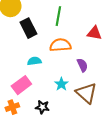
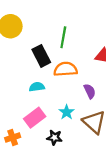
black rectangle: (28, 28) -> (41, 56), moved
pink rectangle: (21, 85) -> (35, 118), moved
black star: (42, 107) -> (54, 137), moved

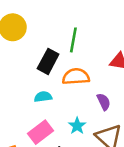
black rectangle: (41, 56) -> (48, 61), turned 55

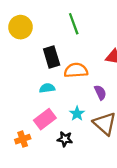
green line: (73, 40) -> (74, 24), moved, turned -30
black rectangle: (48, 61) -> (52, 57), turned -45

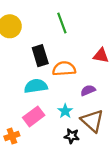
cyan semicircle: (47, 88) -> (36, 86), size x1.5
purple semicircle: (100, 93) -> (88, 90), turned -88
black star: (65, 139) -> (72, 136), moved

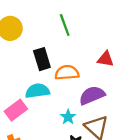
purple semicircle: (88, 90) -> (92, 95), size x1.6
pink rectangle: (34, 116) -> (16, 110), moved

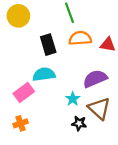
orange semicircle: (67, 73) -> (80, 38), moved

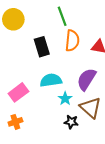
orange semicircle: (80, 38) -> (72, 41), turned 100
cyan semicircle: (44, 74) -> (51, 80), moved
purple semicircle: (95, 79) -> (86, 79), turned -35

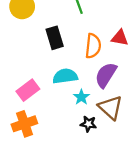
orange semicircle: (72, 41) -> (93, 46), moved
orange cross: (15, 122) -> (24, 124), size x1.5

